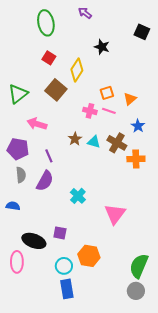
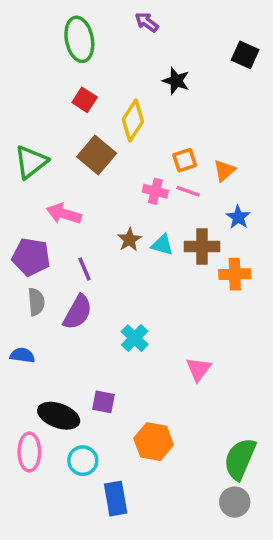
brown cross: (117, 143) -> (202, 247), turned -30
pink triangle: (115, 214) -> (198, 369), size x0.7
cyan circle: (64, 266) -> (83, 461), moved

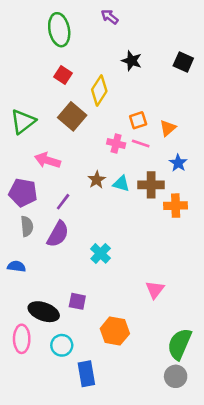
black square: (245, 55) -> (183, 62), moved
purple line: (85, 269) -> (63, 202), turned 60
pink triangle: (198, 369) -> (155, 290), moved

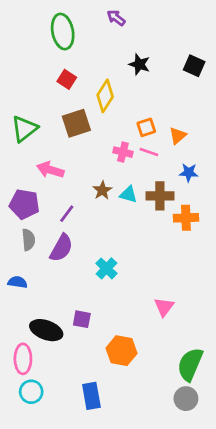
brown square: (72, 116) -> (76, 123), turned 32
blue star: (178, 163) -> (189, 173), turned -30
cyan circle: (62, 345) -> (31, 392), moved

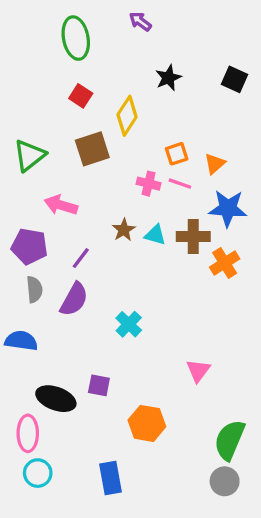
black star: (139, 64) -> (168, 78), turned 30
blue star: (189, 173) -> (228, 208), size x1.6
orange cross: (186, 218) -> (225, 263), turned -30
blue semicircle: (17, 282) -> (21, 341), size x1.4

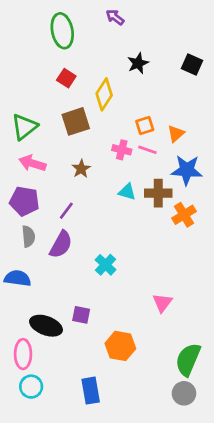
pink arrow: (61, 205) -> (32, 163), moved
brown star: (124, 230) -> (81, 169), moved

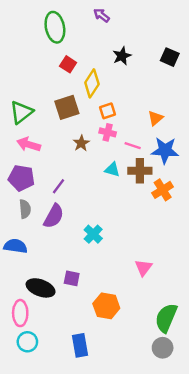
red square: (66, 78) -> (68, 64), moved
orange square: (145, 125) -> (108, 111), moved
pink line: (147, 150) -> (133, 146), moved
brown star: (81, 169) -> (81, 143), moved

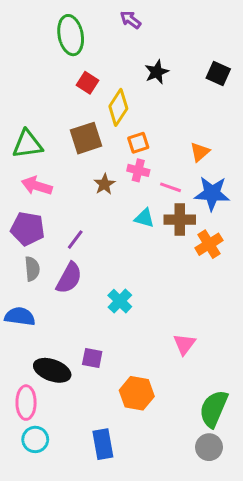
green triangle: (21, 112) -> (28, 144), turned 30

